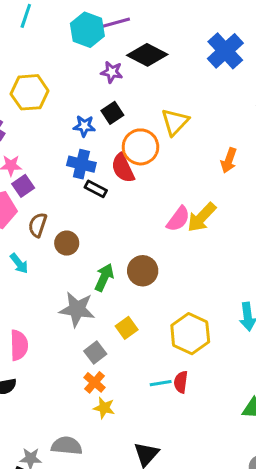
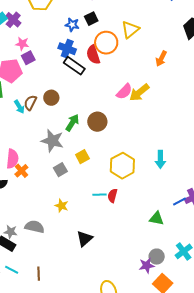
black rectangle: (96, 189) -> (74, 66), size x1.5
brown semicircle: (38, 225) -> (30, 103), moved
orange cross: (94, 382) -> (21, 171), moved

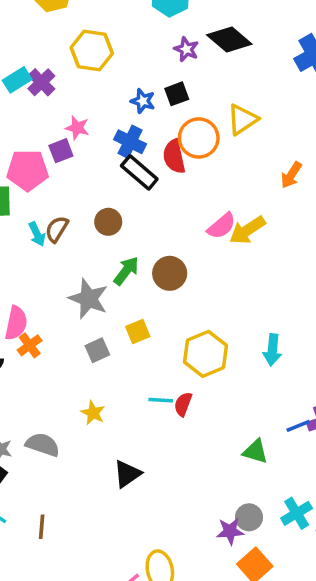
pink star: (22, 44) -> (77, 128), moved
brown circle: (51, 98) -> (108, 222), moved

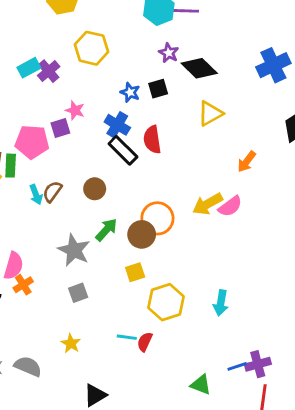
black diamond: (229, 39) -> (199, 68), moved
orange circle: (199, 138) -> (157, 218), moved
pink semicircle: (222, 226) -> (230, 206), moved
yellow square: (138, 331) -> (135, 272), moved

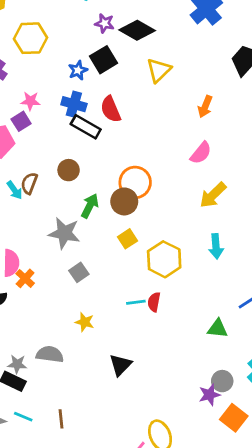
black square: (158, 89) -> (103, 60), size x1.4
blue star: (130, 92) -> (78, 70), turned -30
yellow arrow: (208, 204) -> (213, 195), moved

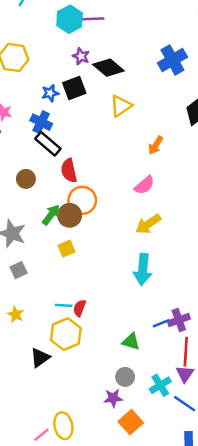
red semicircle: (111, 109) -> (69, 171), moved
green arrow: (90, 206) -> (51, 215), moved
cyan arrow: (216, 246) -> (143, 269), size x1.4
yellow hexagon: (164, 259) -> (66, 334), moved
gray circle: (222, 381) -> (125, 377), moved

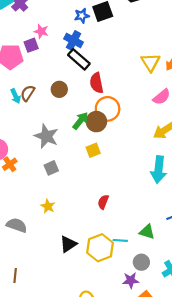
yellow triangle: (121, 106) -> (151, 62), moved, turned -30
cyan line: (64, 305) -> (120, 240), moved
yellow hexagon: (66, 334) -> (100, 248), moved

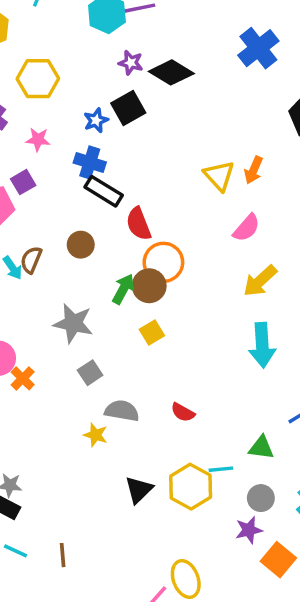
pink star: (41, 31) -> (38, 139), moved
red semicircle: (103, 202) -> (183, 412), turned -72
gray semicircle: (17, 225) -> (122, 411), moved

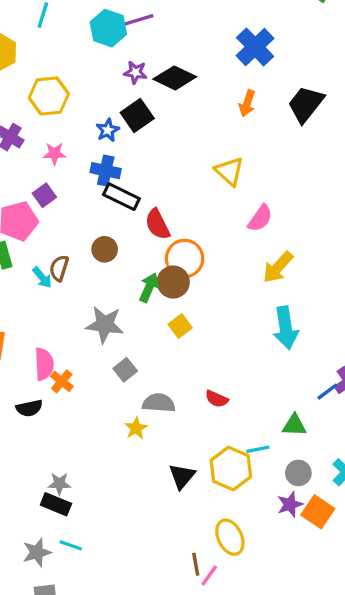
orange arrow: (254, 170) -> (247, 103), moved
yellow star: (95, 435) -> (136, 428), turned 30
brown line: (63, 555) -> (196, 564), moved
orange square: (278, 560) -> (318, 512), moved
yellow ellipse: (186, 579) -> (230, 537), moved

